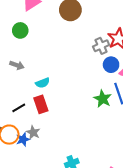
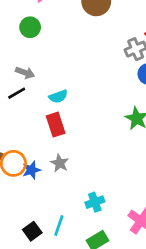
black line: (19, 108) -> (17, 93), moved
gray star: (33, 132) -> (60, 163), moved

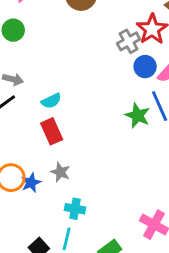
cyan cross: (95, 202) -> (75, 209), moved, turned 36

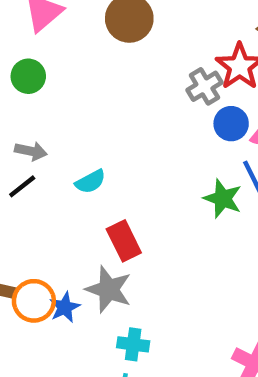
red rectangle: (52, 131) -> (124, 241), moved
gray star: (60, 172) -> (109, 289), size x1.5

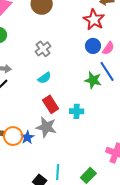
gray cross: (204, 86) -> (43, 49), moved
cyan semicircle: (90, 182) -> (44, 78), moved
cyan cross: (133, 344) -> (77, 111), moved

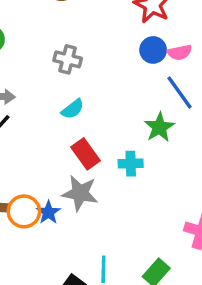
pink semicircle: (108, 48) -> (180, 52), turned 48
gray cross: (43, 49) -> (68, 59), turned -35
green star: (93, 80) -> (159, 127), moved, turned 30

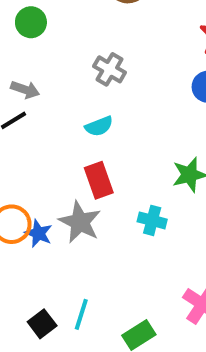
cyan cross: (131, 164) -> (152, 220), moved
blue star: (48, 212) -> (39, 233), turned -30

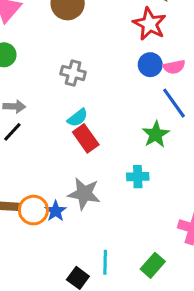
red rectangle: (99, 180) -> (86, 138), moved
blue star: (39, 233) -> (56, 211), turned 30

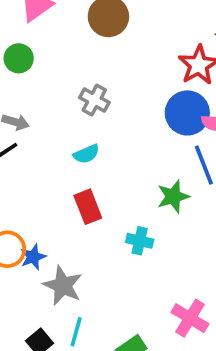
blue circle: (150, 65) -> (187, 113), size x1.5
red rectangle: (86, 138) -> (88, 207), moved
gray star: (84, 194) -> (63, 286), moved

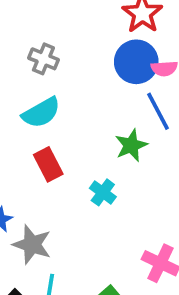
cyan semicircle: (86, 154) -> (41, 113), size x1.5
cyan cross: (140, 241) -> (103, 192), turned 30

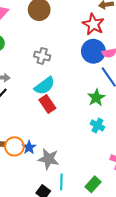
red rectangle: (48, 164) -> (47, 104), moved
cyan cross: (103, 192) -> (97, 125), moved

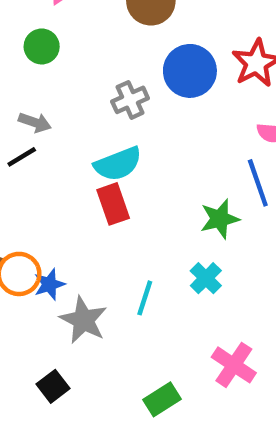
blue circle: (93, 51) -> (190, 71), moved
gray cross: (42, 56) -> (130, 100), turned 35
cyan line: (61, 182) -> (145, 298), moved

